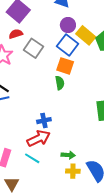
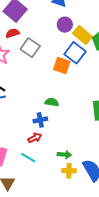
blue square: (68, 45) -> (75, 53), moved
green semicircle: (60, 83) -> (52, 102), moved, turned -72
red arrow: (39, 138) -> (35, 138), size x0.6

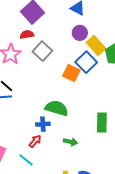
green semicircle: (52, 102) -> (57, 108), size x1.6
red arrow: (35, 138) -> (35, 141), turned -32
green arrow: (64, 155) -> (70, 142), moved

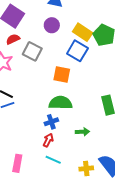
purple circle: (80, 33) -> (52, 25), moved
orange square: (71, 73) -> (62, 75), moved
cyan line: (26, 160) -> (53, 160), moved

